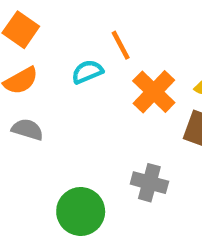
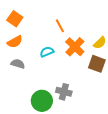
cyan semicircle: (87, 72) -> (47, 52), moved
gray cross: (149, 183) -> (64, 92), moved

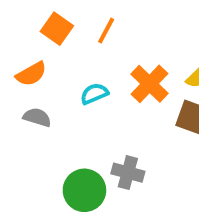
orange square: (15, 19) -> (57, 29), moved
orange line: (60, 26) -> (106, 31), moved, turned 56

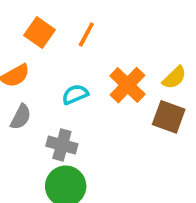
gray semicircle: (37, 117) -> (21, 117), turned 100
gray cross: (128, 173) -> (62, 145), moved

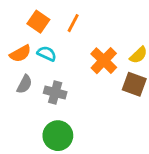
cyan semicircle: (75, 94) -> (47, 54), moved, turned 48
gray cross: (62, 145) -> (55, 93), moved

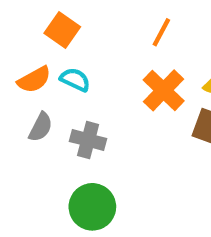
orange line: (73, 23) -> (161, 32), moved

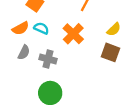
orange cross: (164, 90) -> (73, 34), moved

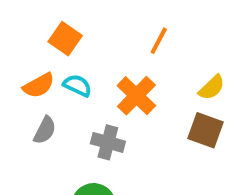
gray cross: (48, 59) -> (108, 142), moved

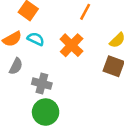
gray cross: (108, 142) -> (42, 84), moved

